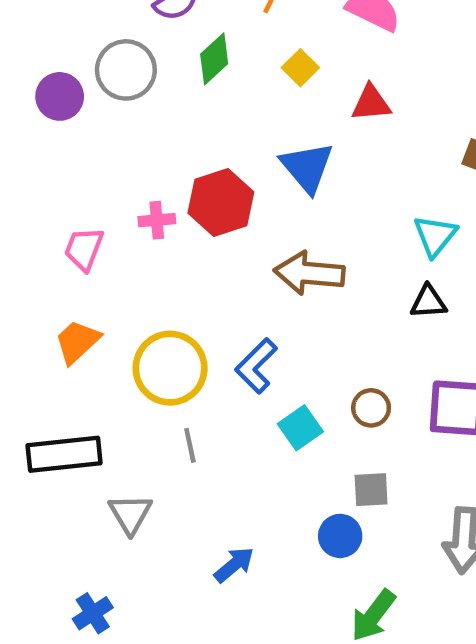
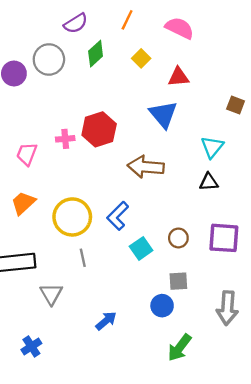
blue triangle: (307, 167) -> (163, 114), moved

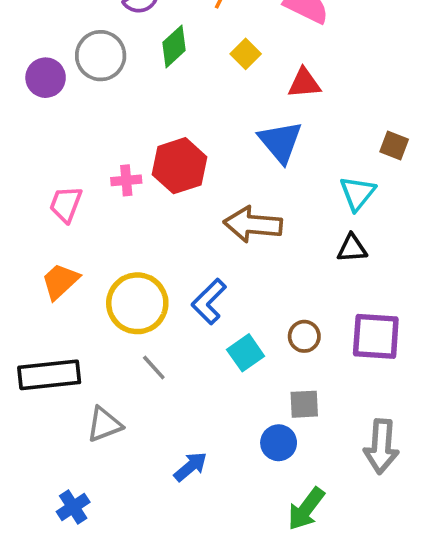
brown square: (236, 105) -> (394, 146), moved
gray line: (83, 258) -> (154, 368), turned -30
gray triangle: (51, 294) -> (104, 424), turned 40

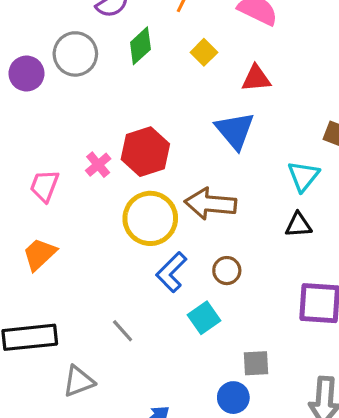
pink cross: (126, 180) -> (98, 165), turned -35
yellow circle: (137, 303) -> (150, 218), moved
brown circle: (304, 336) -> (227, 271), moved

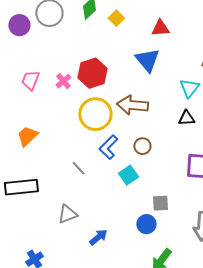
yellow square: (204, 52) -> (116, 18), moved
pink trapezoid: (44, 186) -> (30, 80), moved
gray line: (123, 331) -> (78, 168), moved
gray triangle: (79, 381) -> (67, 214), moved

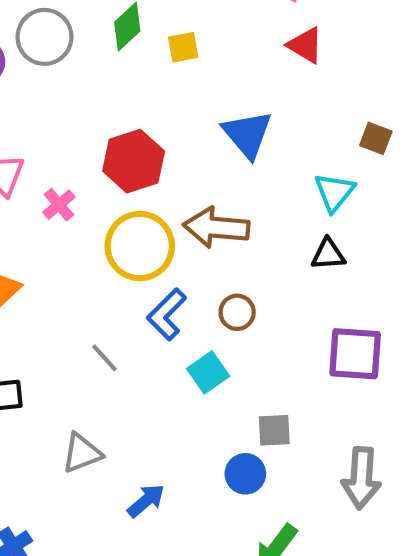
yellow square: (116, 18) -> (183, 47), turned 35
red triangle: (160, 28) -> (305, 45), moved, turned 36
pink cross: (63, 81) -> (59, 205), moved

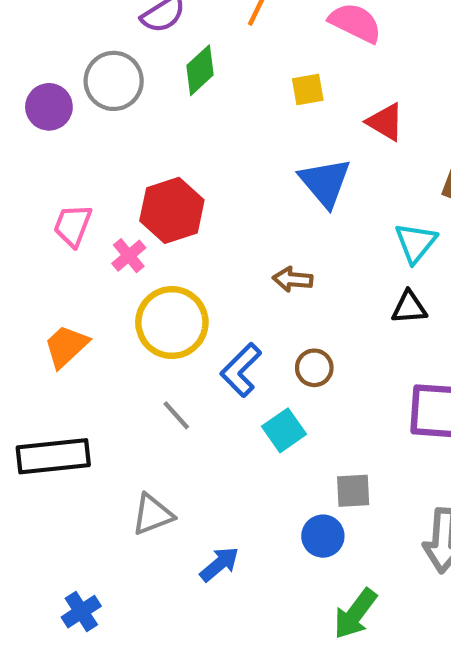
red triangle: (305, 45) -> (385, 122), moved
yellow square: (183, 47) -> (308, 90), moved
red hexagon: (134, 161) -> (172, 210), moved
brown arrow: (216, 227) -> (293, 279), size x0.6
yellow circle: (140, 246) -> (172, 323), moved

